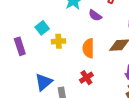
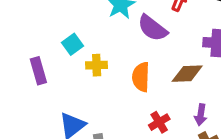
purple semicircle: (95, 15) -> (152, 28), size x1.5
red cross: (86, 78) -> (159, 122), moved

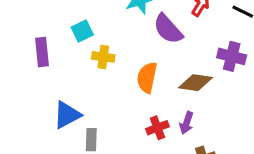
purple arrow: (201, 115) -> (187, 123), moved

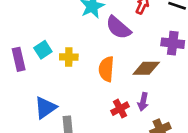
cyan square: (82, 31) -> (43, 50), moved

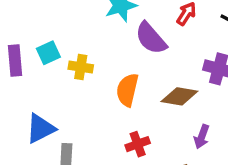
purple arrow: (143, 102) -> (202, 137), moved

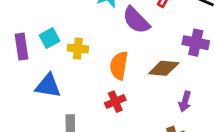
blue triangle: (41, 129) -> (48, 86), moved, turned 40
red cross: (138, 144) -> (115, 102), moved

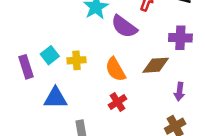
orange semicircle: (119, 66) -> (115, 69), turned -30

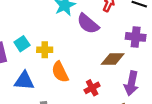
orange semicircle: (115, 69) -> (60, 72), moved
purple arrow: (179, 92) -> (131, 83), size x1.5
red cross: (118, 102) -> (92, 88), moved

